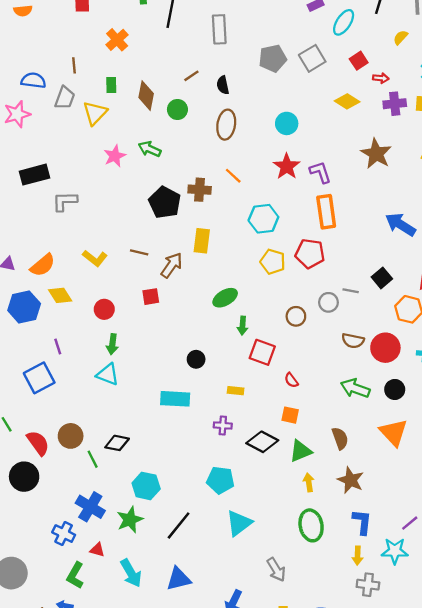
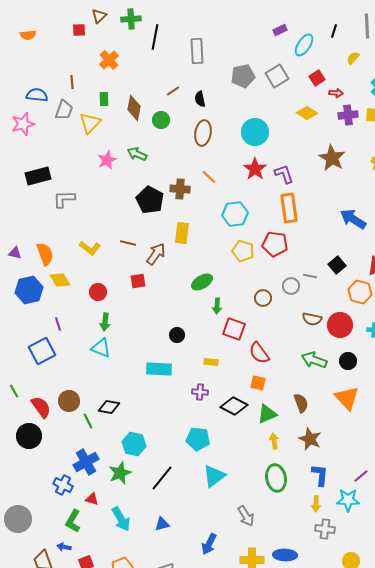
cyan circle: (287, 123) -> (255, 132), size x1.4
orange semicircle: (43, 265) -> (45, 254), turned -70
red semicircle: (291, 380) -> (259, 353), size x1.6
blue cross: (90, 507) -> (86, 462), turned 30
blue triangle: (179, 579) -> (162, 524), size x0.7

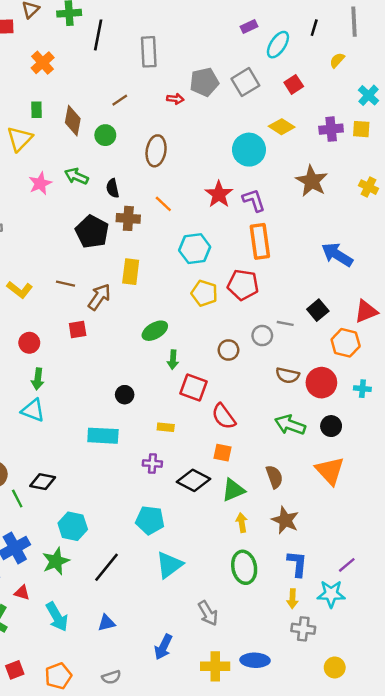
red arrow: (336, 93) -> (175, 99), moved
black semicircle: (200, 99) -> (113, 188), moved
cyan circle: (255, 132) -> (249, 150), moved

